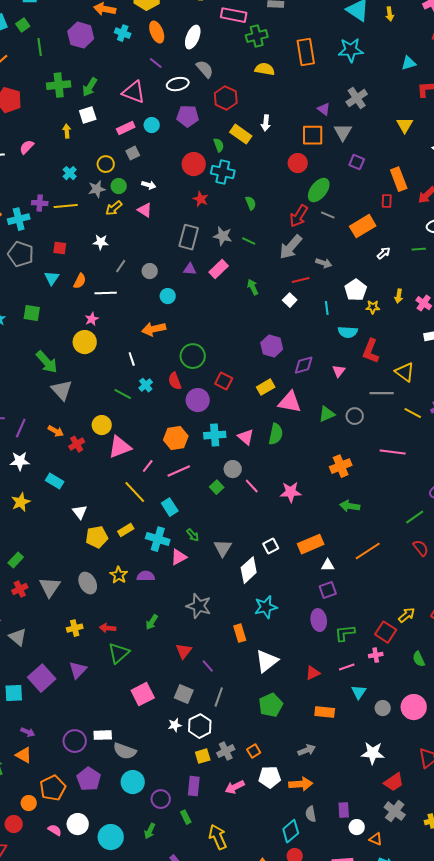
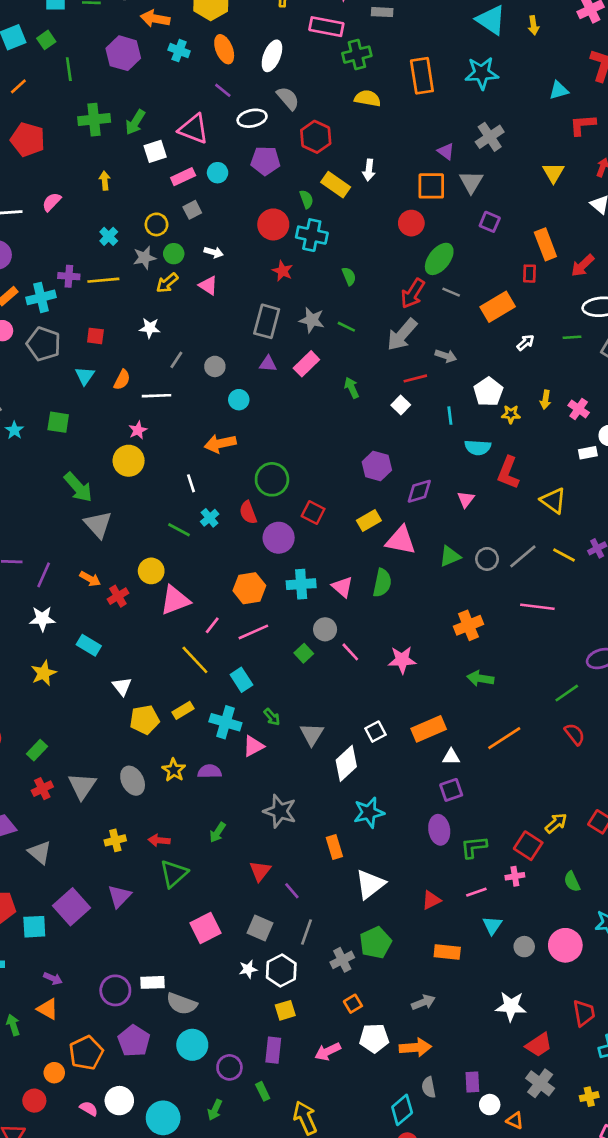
white square: (88, 115) -> (155, 151), moved
gray line: (382, 393) -> (523, 556), moved, turned -40
gray cross: (226, 751) -> (342, 960), moved

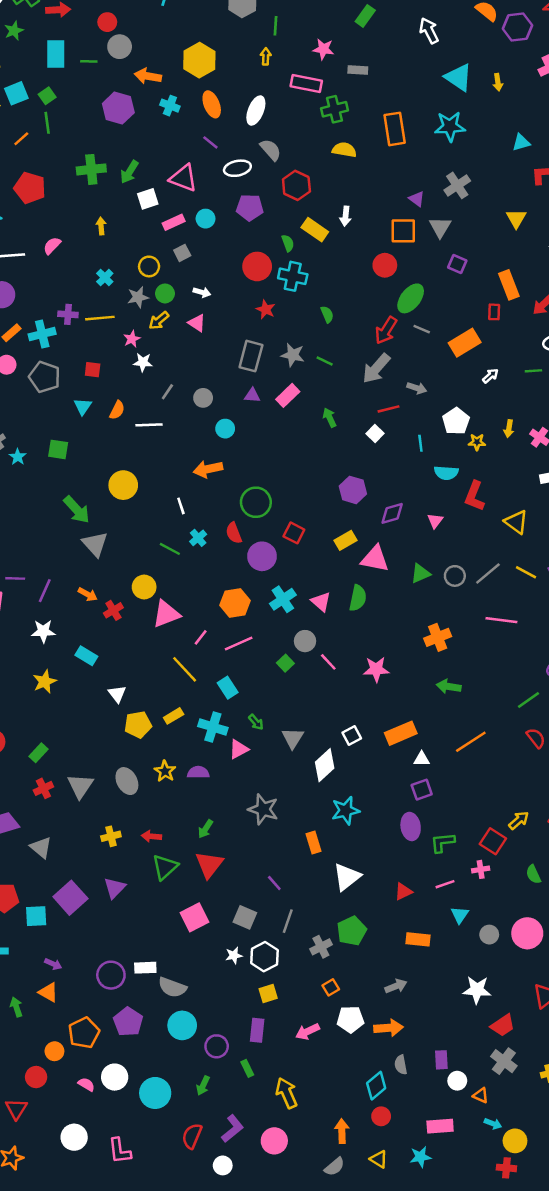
green line: (69, 69) -> (47, 123), moved
pink star: (138, 430) -> (132, 339), moved
cyan cross: (301, 584) -> (283, 599), turned -30
red triangle: (260, 871) -> (209, 865), moved, size x1.4

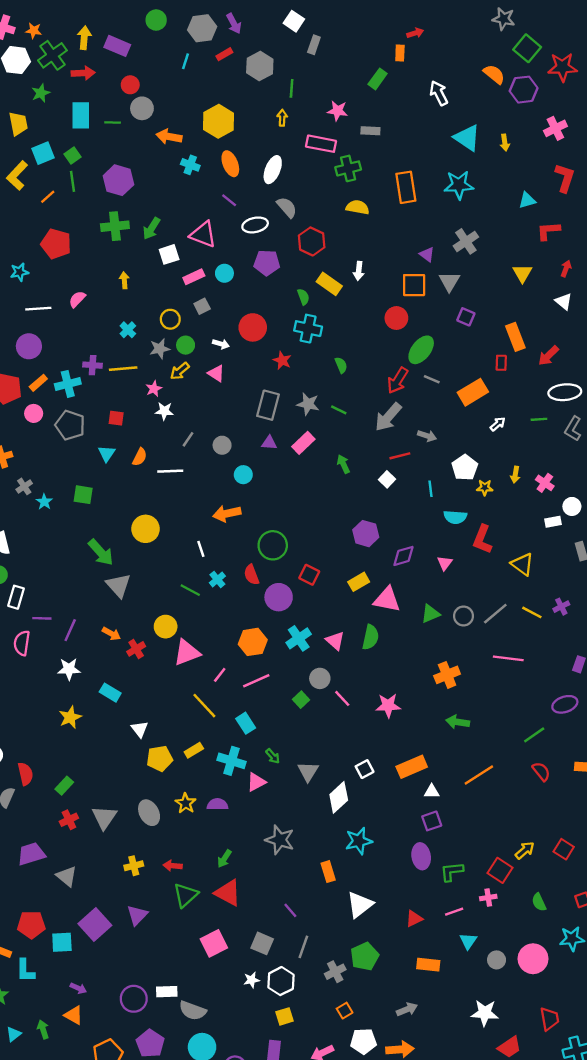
purple hexagon: (118, 108) -> (118, 180), moved
red circle: (257, 266) -> (253, 327), moved
red triangle: (209, 865) -> (228, 893), turned -40

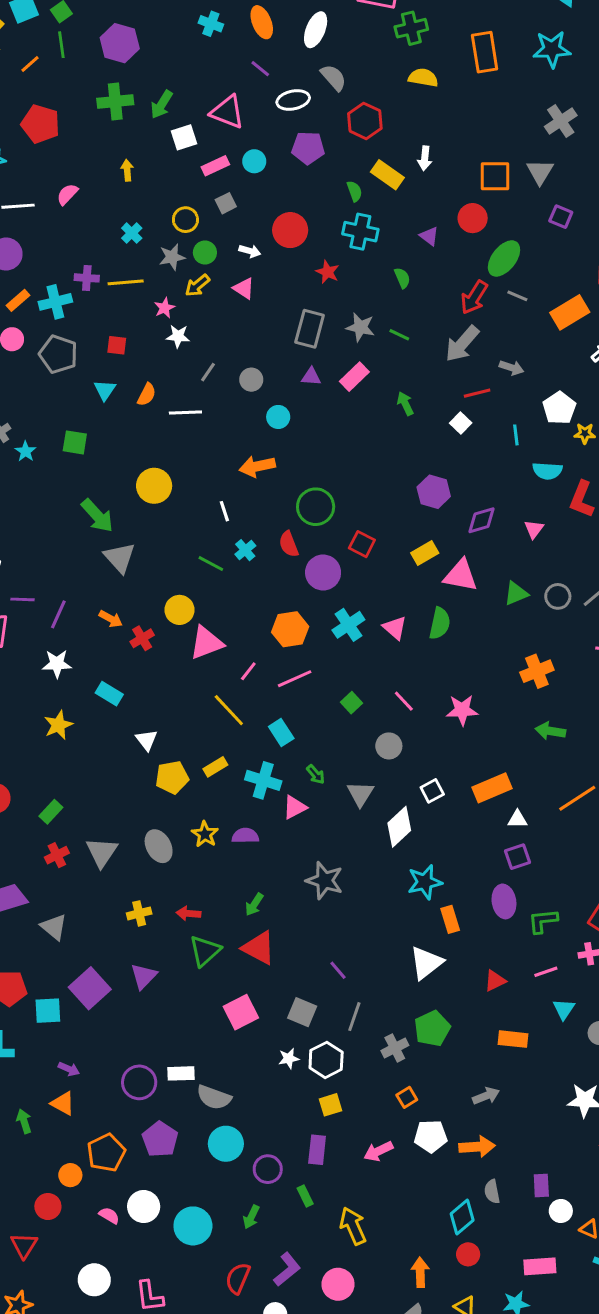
purple triangle: (427, 254) -> (429, 236), moved
gray circle: (320, 678) -> (389, 746), moved
orange rectangle: (328, 872) -> (450, 919), moved

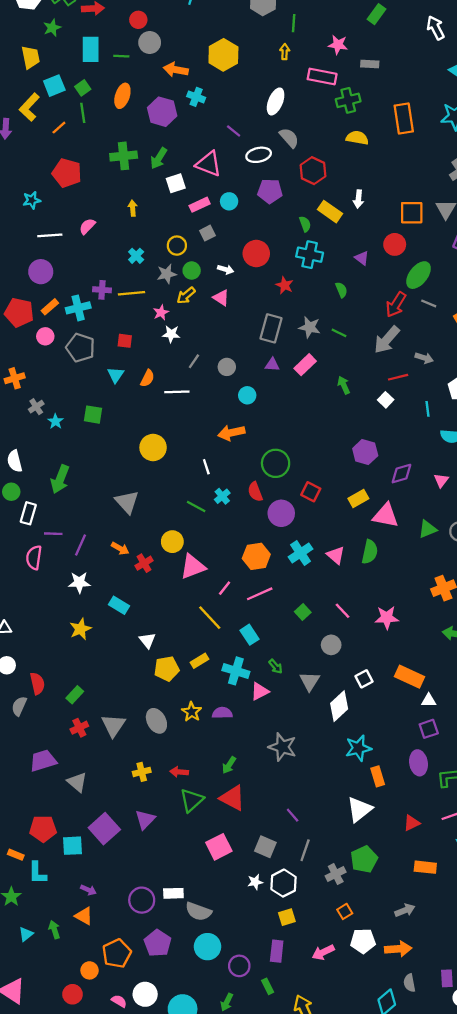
orange ellipse: (262, 22) -> (122, 96), moved, turned 40
purple hexagon: (120, 43) -> (162, 112), moved
green arrow: (97, 516) -> (60, 479), moved, turned 64
orange rectangle: (492, 788) -> (409, 677), turned 48

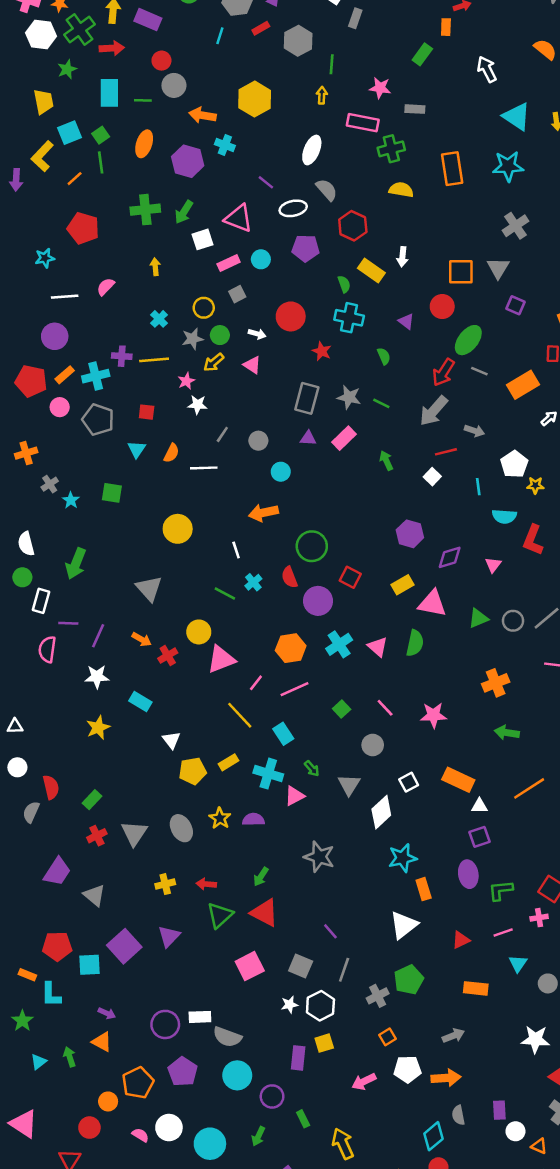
purple trapezoid: (43, 761) -> (57, 872), turned 140
purple rectangle: (277, 951) -> (298, 1058), moved

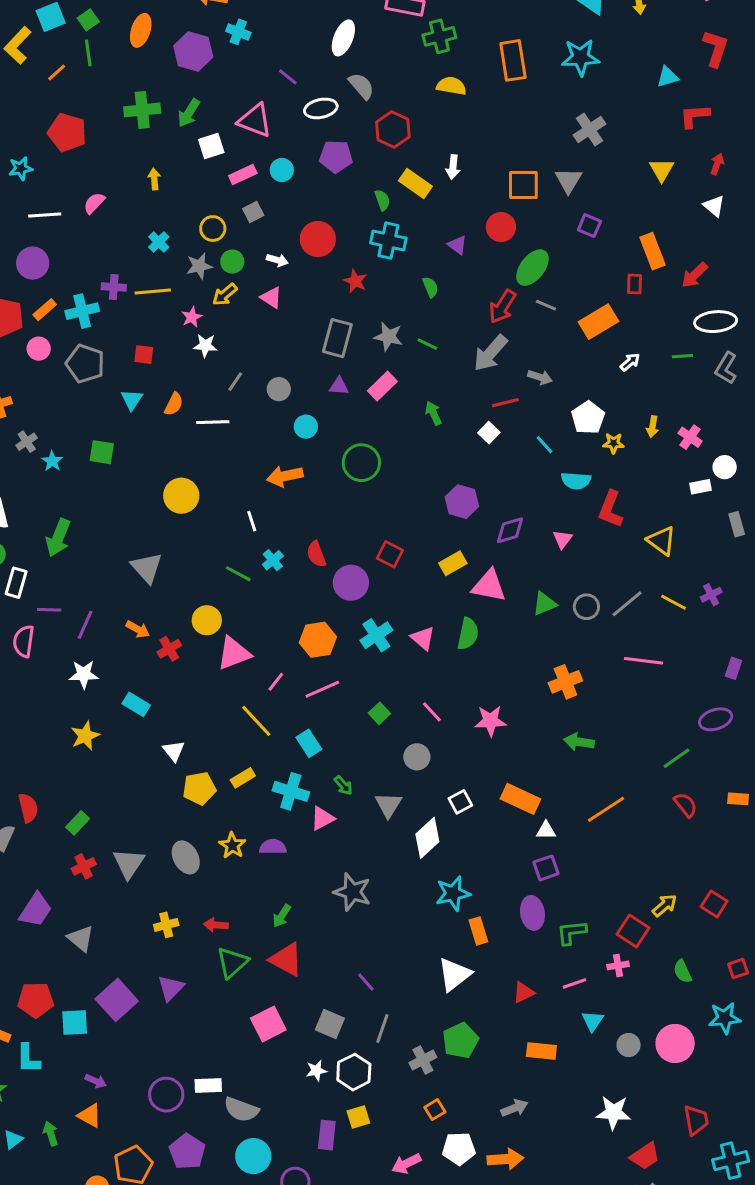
cyan line: (478, 487) -> (544, 445), turned -35
green circle: (312, 546) -> (361, 463), moved

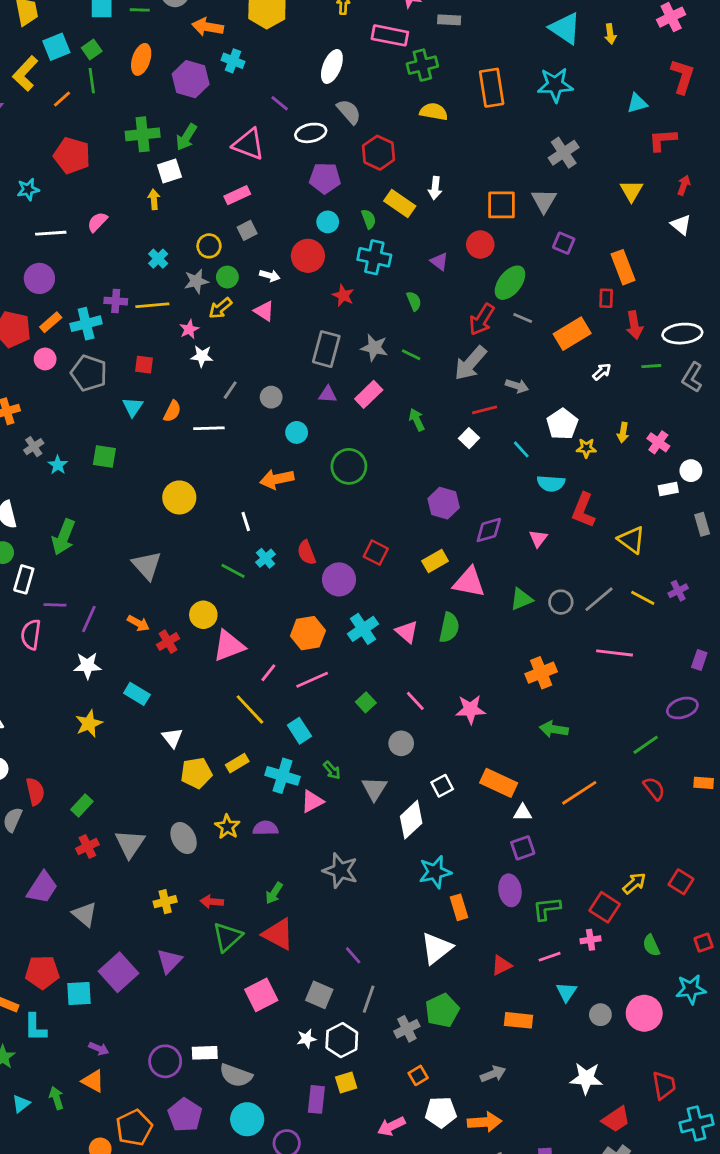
white square: (211, 146) -> (169, 171), moved
cyan circle: (282, 170) -> (328, 222), moved
red arrow: (695, 275) -> (634, 325), moved, turned -56

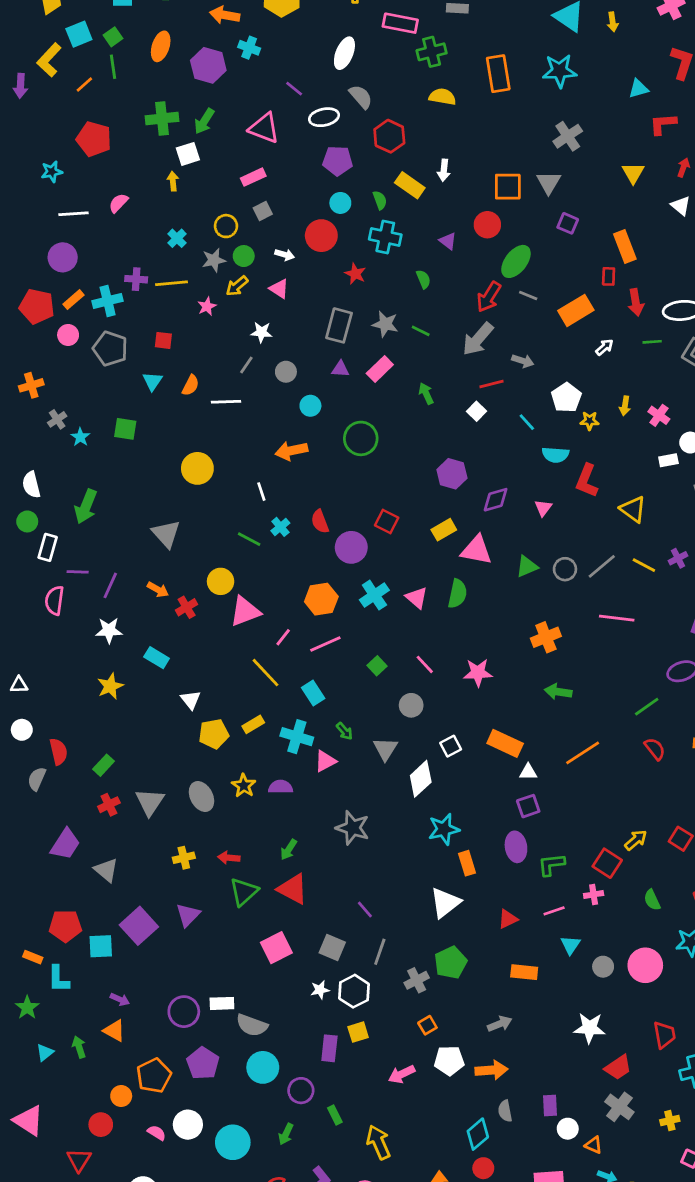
white star: (202, 356) -> (261, 332), moved

